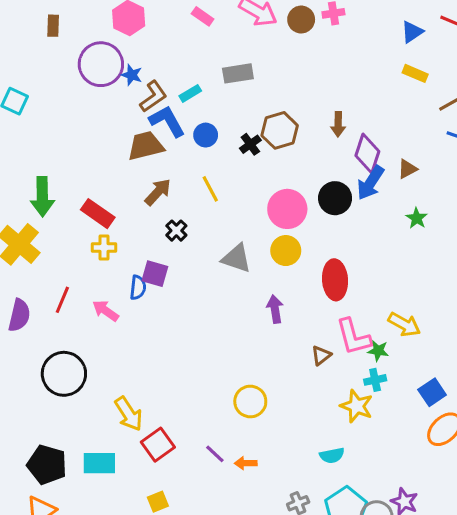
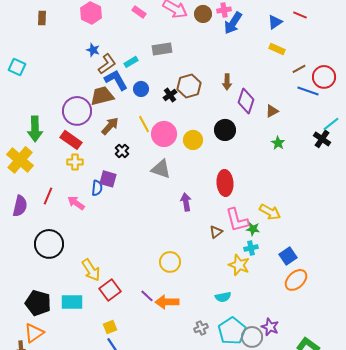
purple circle: (101, 64) -> (77, 111), moved
blue arrow: (370, 183) -> (233, 23), moved
pink circle: (287, 209) -> (164, 134), moved
yellow circle: (286, 251) -> (193, 140), moved
orange arrow: (246, 463) -> (167, 302), size x1.6

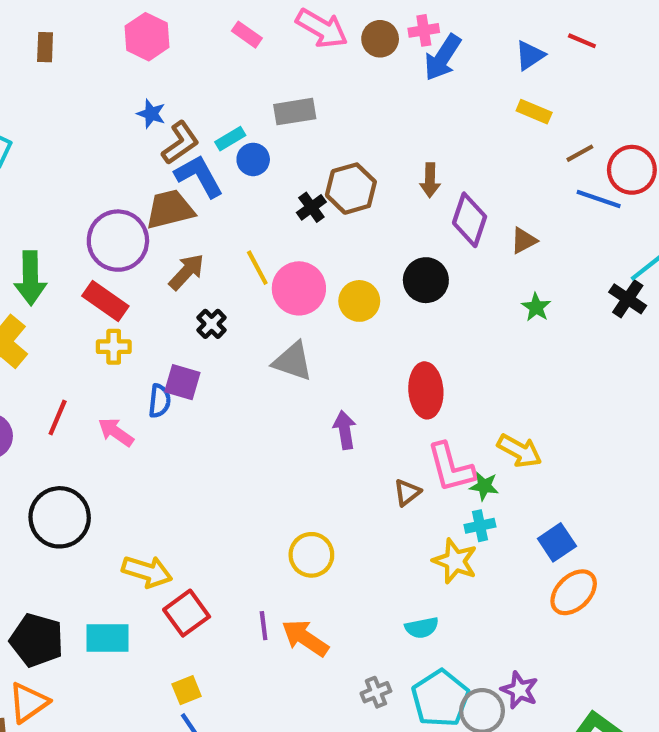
blue circle: (141, 89) -> (253, 159), moved
yellow arrow: (91, 270) -> (147, 571), turned -40
purple line: (147, 296) -> (264, 626), turned 40
orange arrow: (167, 302) -> (305, 638), turned 35

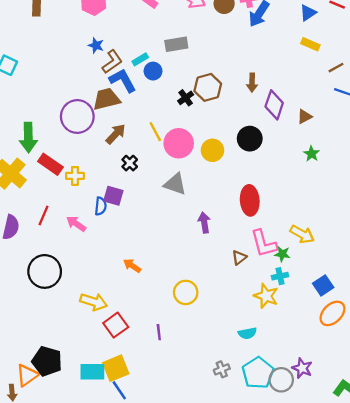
red rectangle: (105, 301) -> (50, 164), moved
cyan rectangle: (107, 638) -> (92, 372), moved
orange arrow: (305, 638) -> (132, 266), moved, size x0.7
black pentagon: (37, 640) -> (47, 361), moved
yellow square: (187, 690) -> (116, 368), size x1.6

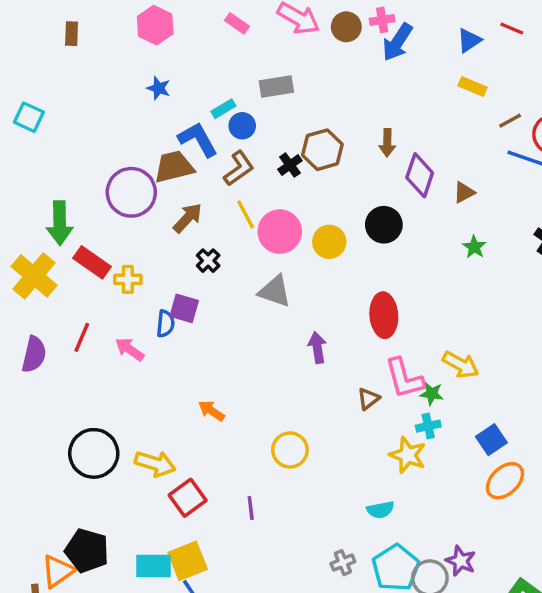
brown L-shape: (112, 62) -> (239, 168), moved
black circle: (45, 271) -> (94, 453), moved

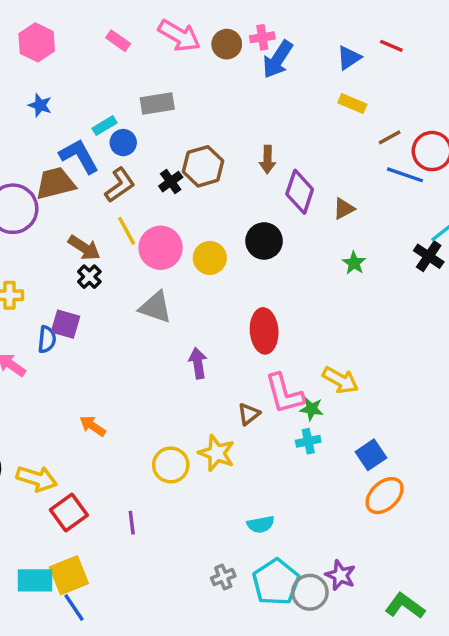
brown arrow: (188, 218) -> (84, 248), moved, turned 80
yellow star: (408, 455) -> (217, 453), moved

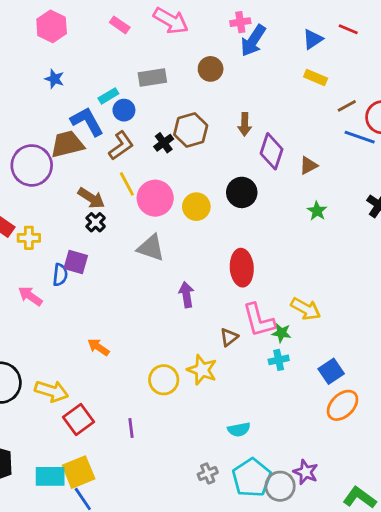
brown circle: (227, 44) -> (211, 69), moved

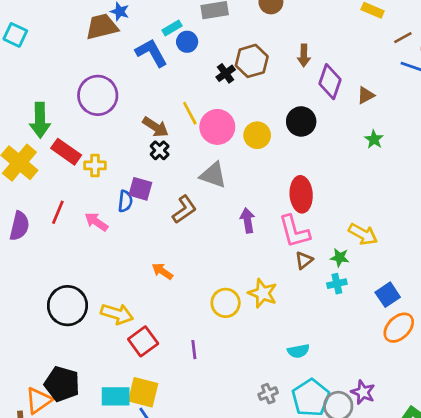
brown trapezoid: (67, 144) -> (102, 27), moved
brown L-shape: (121, 146) -> (184, 209), moved
pink L-shape: (259, 320) -> (294, 231), moved
brown triangle: (229, 337) -> (304, 260), moved
yellow square: (79, 472) -> (143, 392), turned 36

